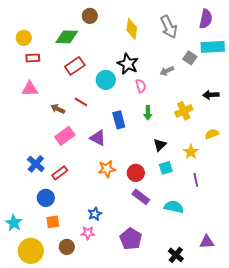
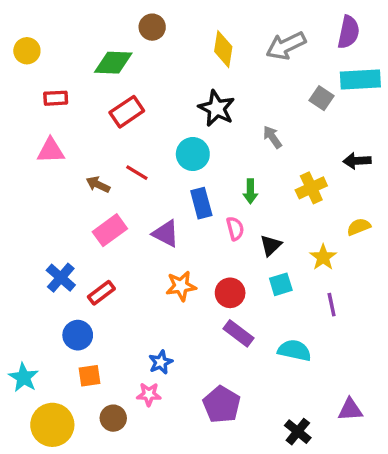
gray arrow: (169, 27) -> (286, 46), turned 90
yellow circle: (24, 38) -> (27, 51), moved
gray arrow: (167, 71) -> (272, 137), moved, turned 80
cyan circle: (106, 80) -> (193, 154), moved
pink semicircle: (141, 86) -> (235, 228), moved

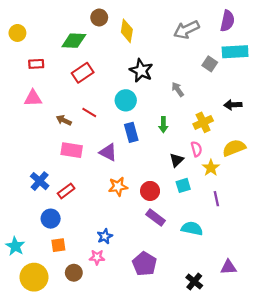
yellow diamond: (223, 49) -> (127, 31), moved
yellow semicircle: (359, 227) -> (234, 148), size x1.5
pink semicircle: (235, 228) -> (196, 149), moved
pink rectangle: (110, 230) -> (72, 150), turned 45

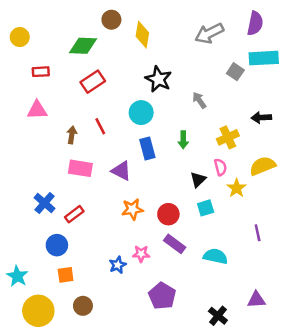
red line: (89, 113) -> (100, 126), turned 32
brown arrow: (64, 120) -> (72, 135), turned 72
purple line: (216, 199) -> (258, 233), moved
pink star: (97, 257) -> (141, 254), moved

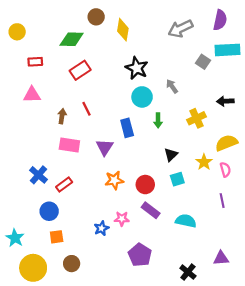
cyan circle: (141, 113) -> (142, 97), moved
pink semicircle: (220, 167) -> (225, 170), moved
purple triangle: (121, 171) -> (105, 147), turned 36

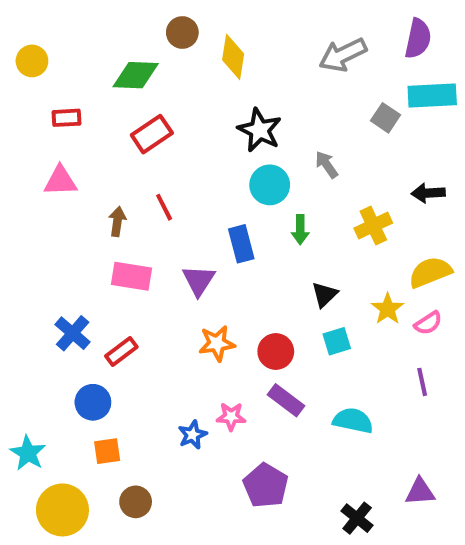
pink semicircle: (225, 170) -> (428, 323), turned 72

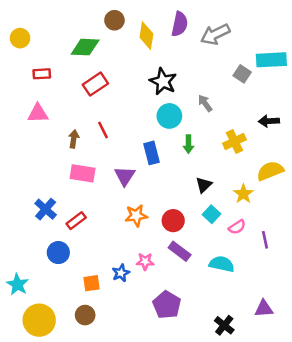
purple semicircle: (418, 39) -> (180, 24), moved
pink semicircle: (428, 323) -> (237, 227), moved
cyan square: (337, 341) -> (211, 214), turned -30
orange square: (107, 451) -> (92, 283), moved

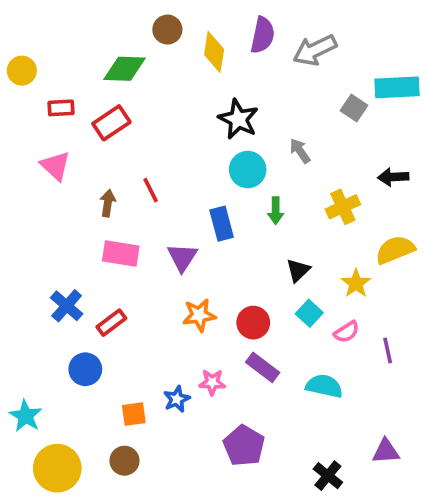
yellow circle: (20, 38) -> (22, 71), moved
red rectangle: (95, 84) -> (111, 123), moved
pink triangle: (38, 113) -> (55, 166), turned 45

